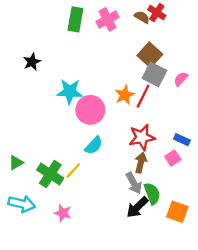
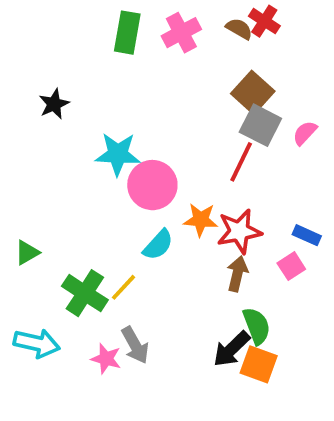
orange star: (125, 95) -> (201, 220), moved, turned 30
green triangle: (16, 163) -> (27, 253), moved
gray arrow: (134, 183) -> (135, 345), moved
orange square: (177, 212) -> (259, 364), moved

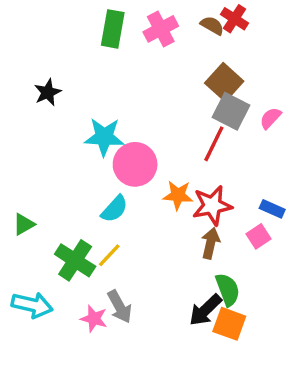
cyan semicircle: (158, 245) -> (114, 209), moved

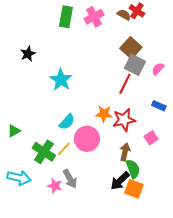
cyan star: (104, 137) -> (61, 80), turned 30
pink circle: (135, 164) -> (87, 139), moved
blue rectangle: (272, 209) -> (159, 106), moved
brown arrow: (210, 243) -> (125, 152), moved

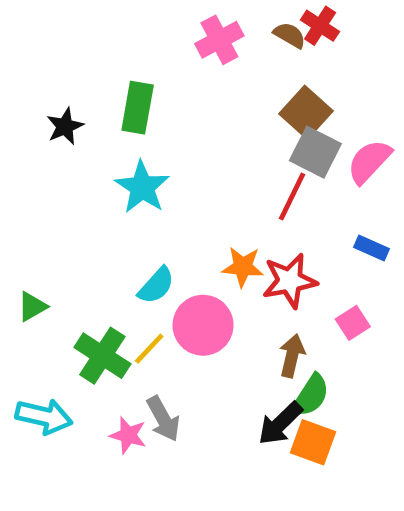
green rectangle: (66, 17) -> (138, 108), moved
pink semicircle: (158, 69) -> (369, 161), size x1.5
green semicircle: (133, 169) -> (311, 395), turned 54

